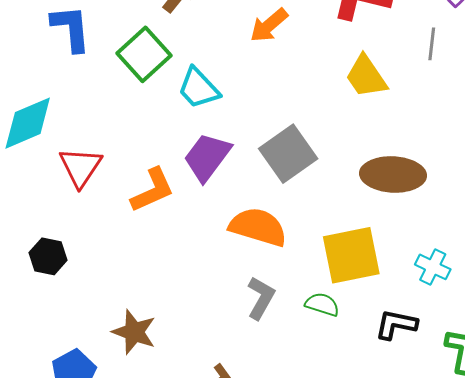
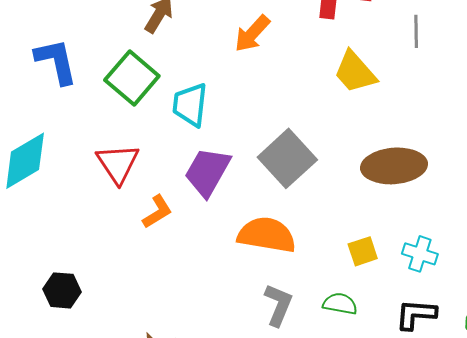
cyan trapezoid: (198, 88) -> (190, 105), turned 57
red triangle: (80, 167) -> (118, 164), moved
orange L-shape: (152, 190) -> (157, 212), size x0.7
yellow square: (351, 255) -> (363, 251), size x0.5
cyan cross: (433, 267) -> (420, 254), moved

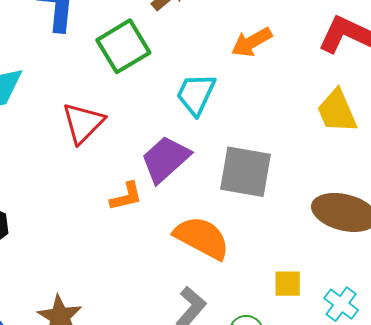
cyan trapezoid: (190, 105) -> (196, 94), moved
gray square: (287, 158) -> (245, 172), turned 34
orange L-shape: (157, 212) -> (126, 197), moved

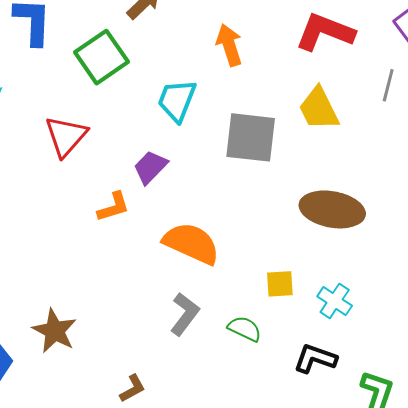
orange arrow: (252, 42) -> (229, 45), turned 105
purple trapezoid: (165, 159) -> (150, 167), size x0.7
gray square: (245, 172) -> (251, 137), moved

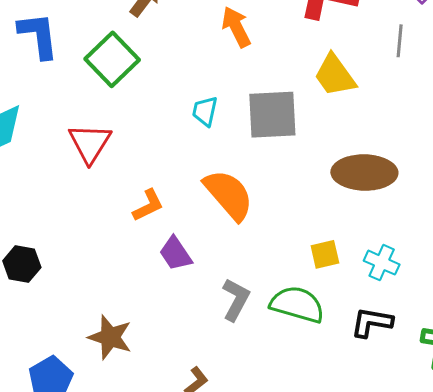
cyan trapezoid: (177, 100) -> (205, 111), moved, size x0.7
purple trapezoid: (150, 167) -> (176, 254), moved, turned -69
orange semicircle: (191, 243) -> (229, 195), moved, turned 34
green semicircle: (245, 329) -> (297, 304), size x1.6

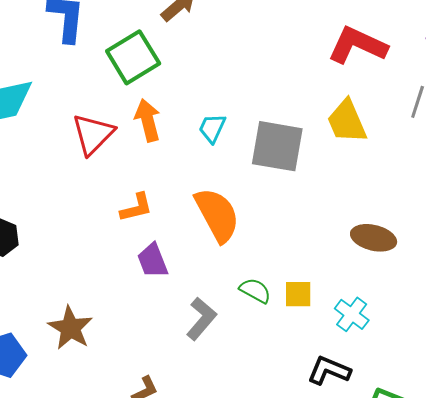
orange arrow: (236, 27) -> (148, 120), moved
brown ellipse: (364, 173) -> (374, 238), moved, size x0.7
green semicircle: (297, 304) -> (255, 291), moved, size x0.6

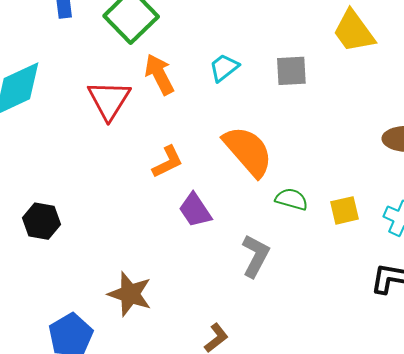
cyan trapezoid: (212, 128) -> (224, 68), turned 40
gray square: (277, 146) -> (291, 71), size x0.6
green semicircle: (255, 291) -> (292, 199), moved

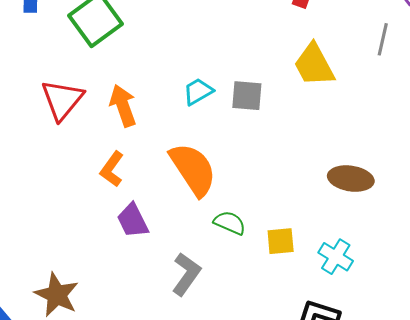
cyan trapezoid: (224, 68) -> (198, 91), moved
orange arrow: (159, 74) -> (123, 106), moved
orange L-shape: (168, 162) -> (112, 169), turned 144

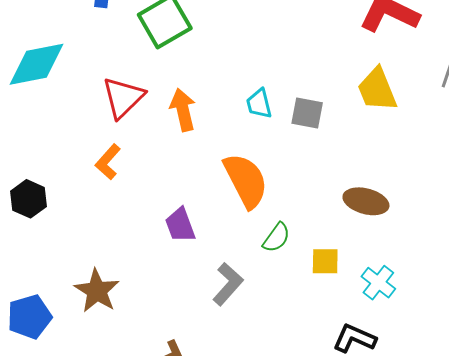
cyan trapezoid: (198, 91) -> (259, 104), turned -80
orange L-shape: (112, 169) -> (108, 162), moved
brown ellipse: (351, 179) -> (366, 201), moved
green semicircle: (230, 223) -> (276, 238), turned 96

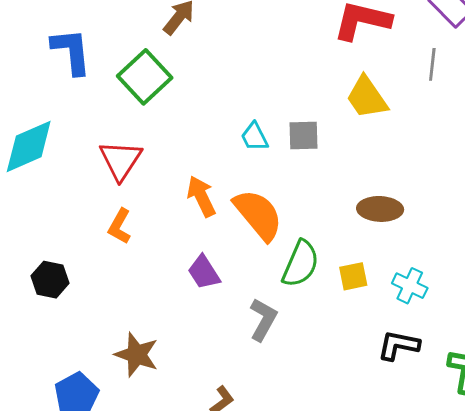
orange arrow: (183, 110) -> (201, 196), moved
green semicircle: (276, 238) -> (301, 264), size x1.5

